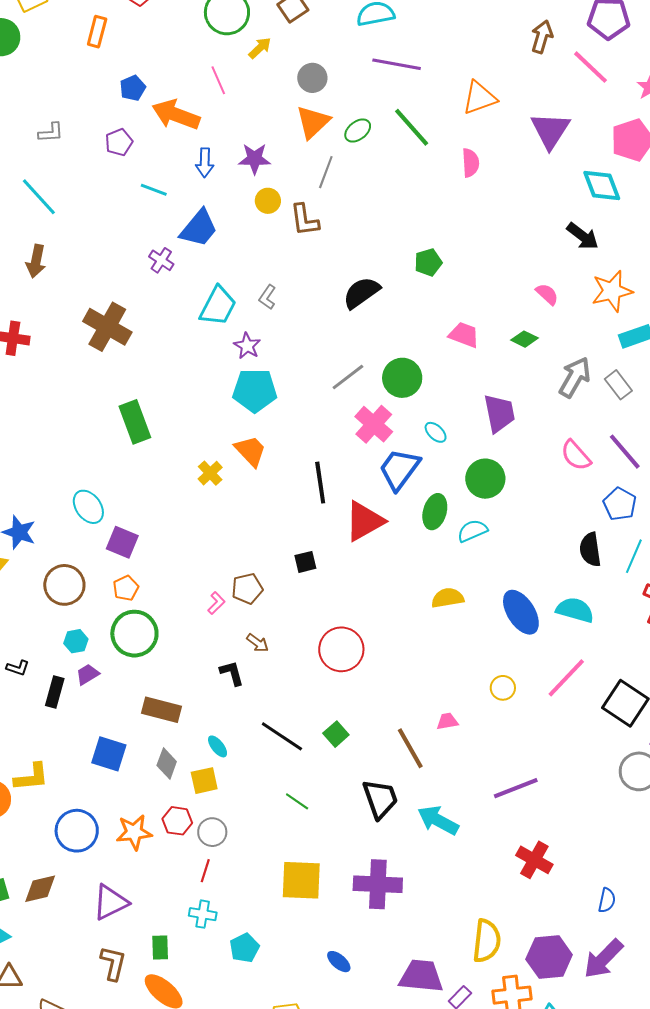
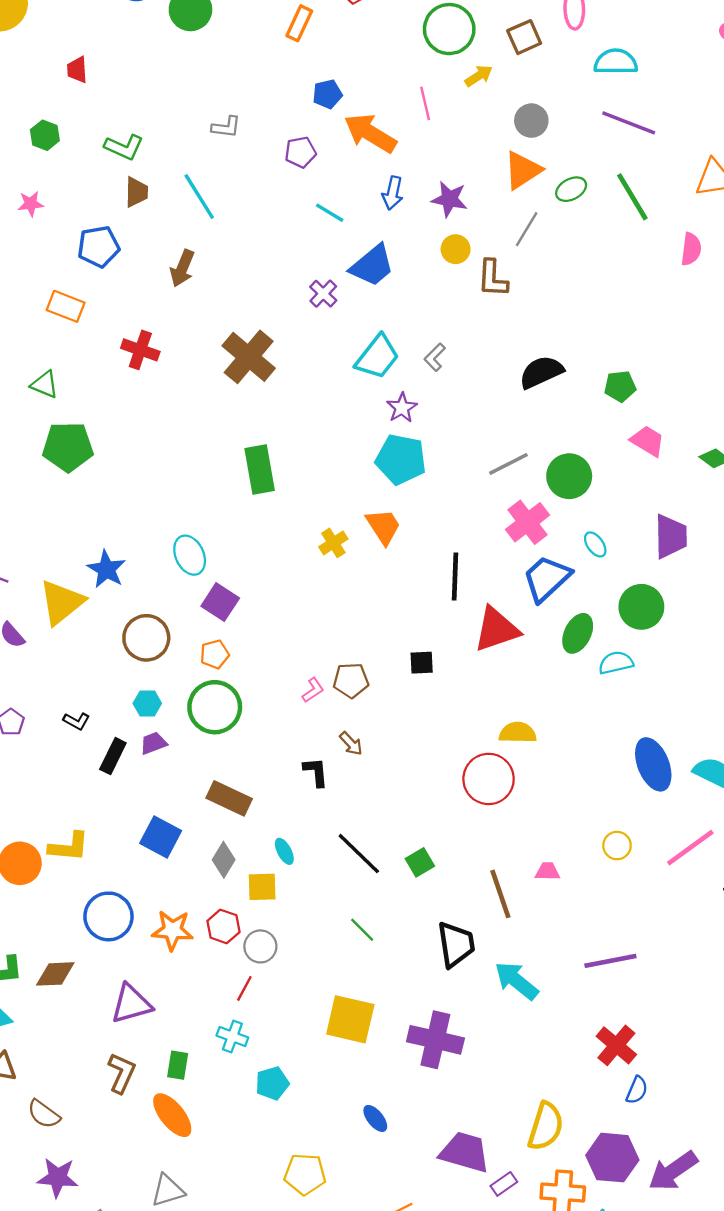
green pentagon: (428, 262) -> (620, 386), moved
yellow semicircle: (448, 598) -> (518, 733), moved
red circle: (341, 649) -> (489, 779), moved
blue semicircle: (607, 900) -> (637, 1090), moved

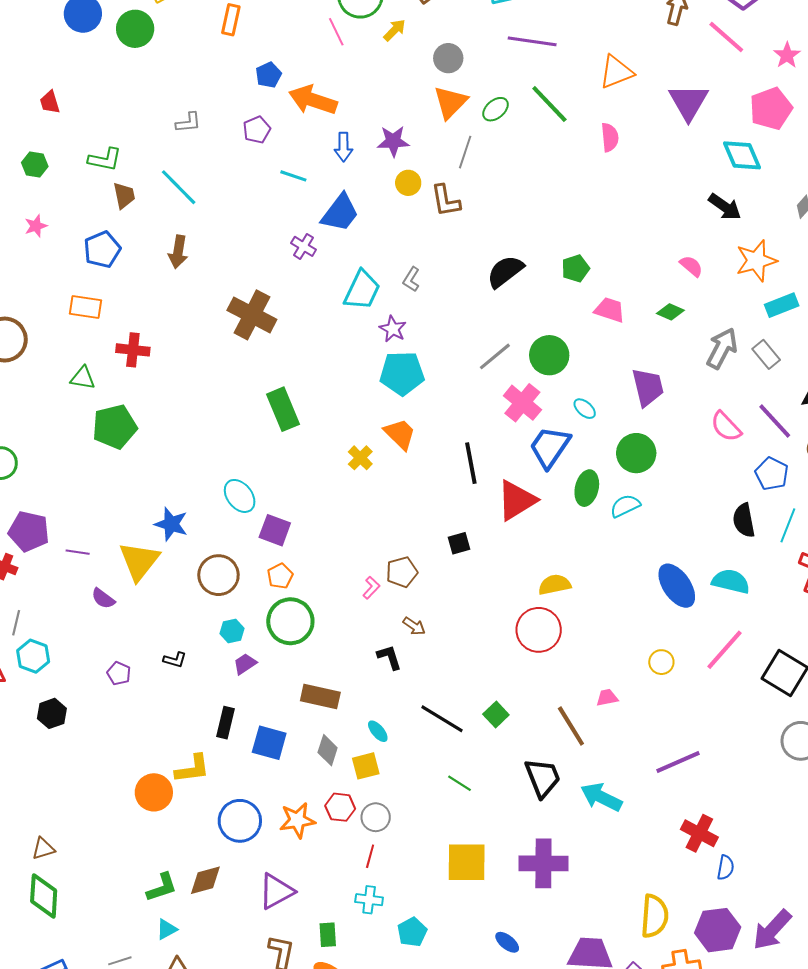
pink line: (425, 103) -> (336, 32), moved
red cross: (140, 350) -> (133, 350), moved
black rectangle: (113, 756) -> (225, 723), moved

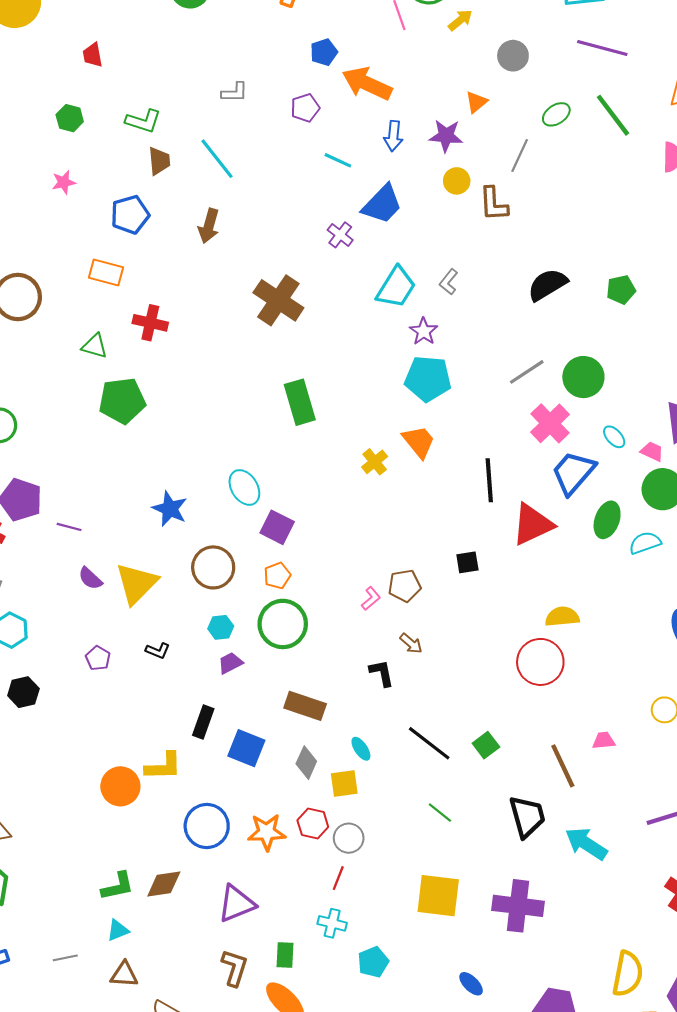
orange triangle: (450, 102) -> (476, 102), moved, size x0.6
pink trapezoid: (610, 310) -> (652, 451), moved, size x0.7
yellow triangle: (139, 561) -> (137, 583), moved

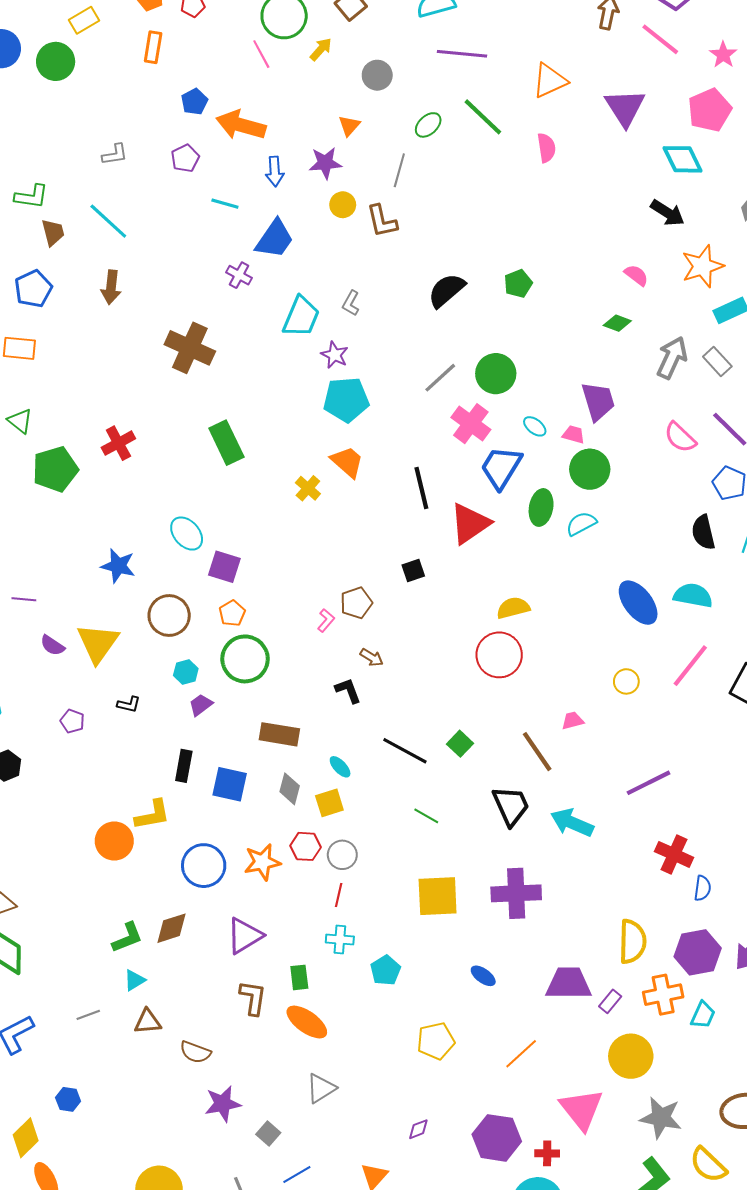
red cross: (150, 323) -> (118, 443), moved, turned -32
green triangle: (95, 346) -> (20, 421), turned 32

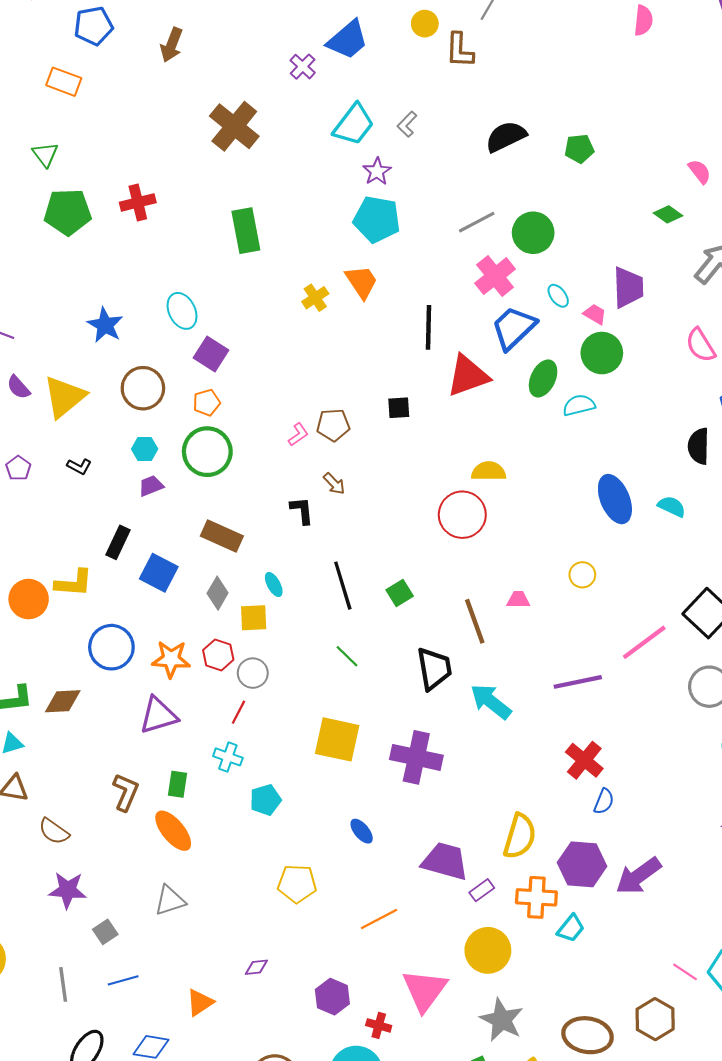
cyan semicircle: (693, 595) -> (672, 506), size x0.7
pink line: (690, 666) -> (644, 642), moved
black line: (405, 751) -> (343, 586), turned 30
purple triangle: (245, 936) -> (158, 715), moved
purple hexagon: (497, 1138) -> (332, 997), size x0.7

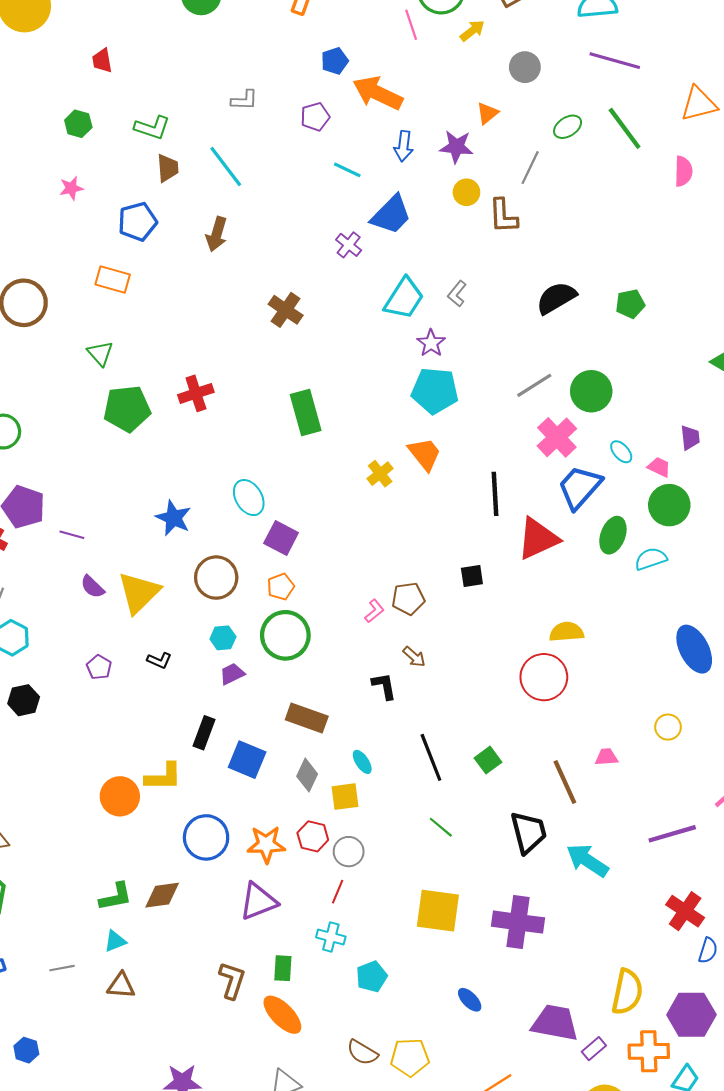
brown cross: (234, 126) -> (286, 310), size x0.7
purple trapezoid: (628, 287) -> (690, 438), size x0.6
brown semicircle: (54, 831) -> (362, 1053), moved

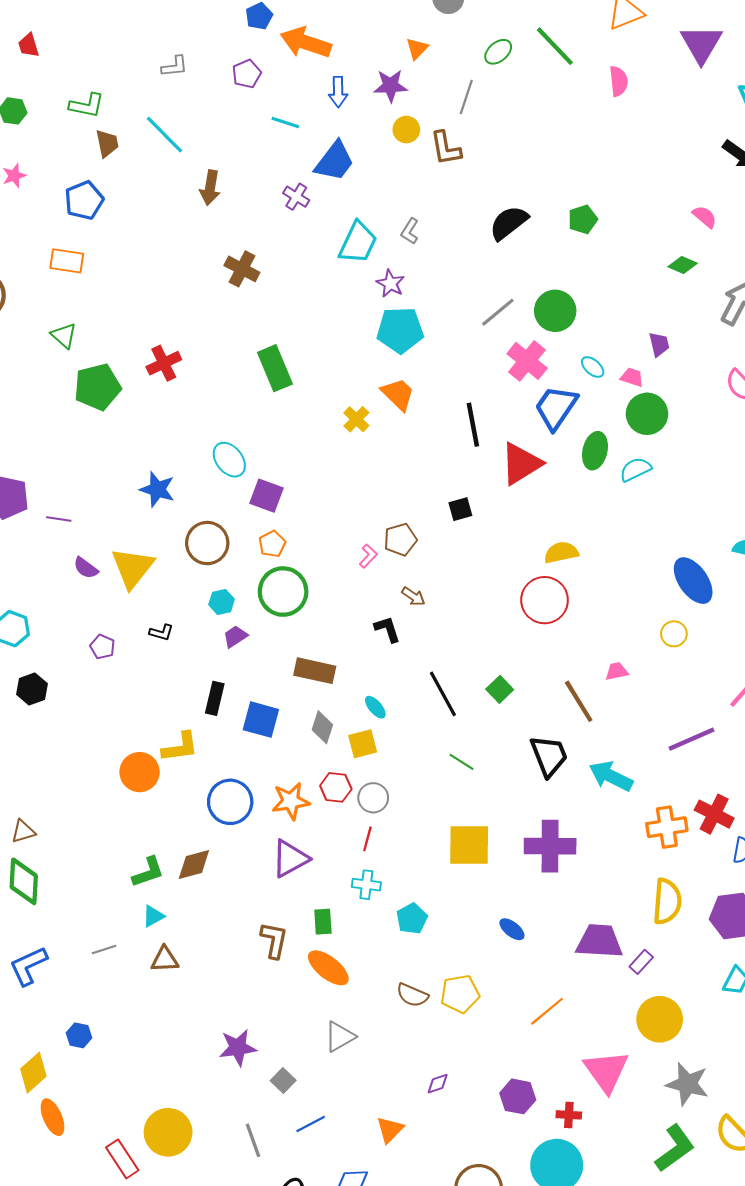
brown arrow: (217, 234) -> (210, 188), moved
blue ellipse: (694, 649) -> (693, 581), moved
orange cross: (649, 1051) -> (667, 827), moved

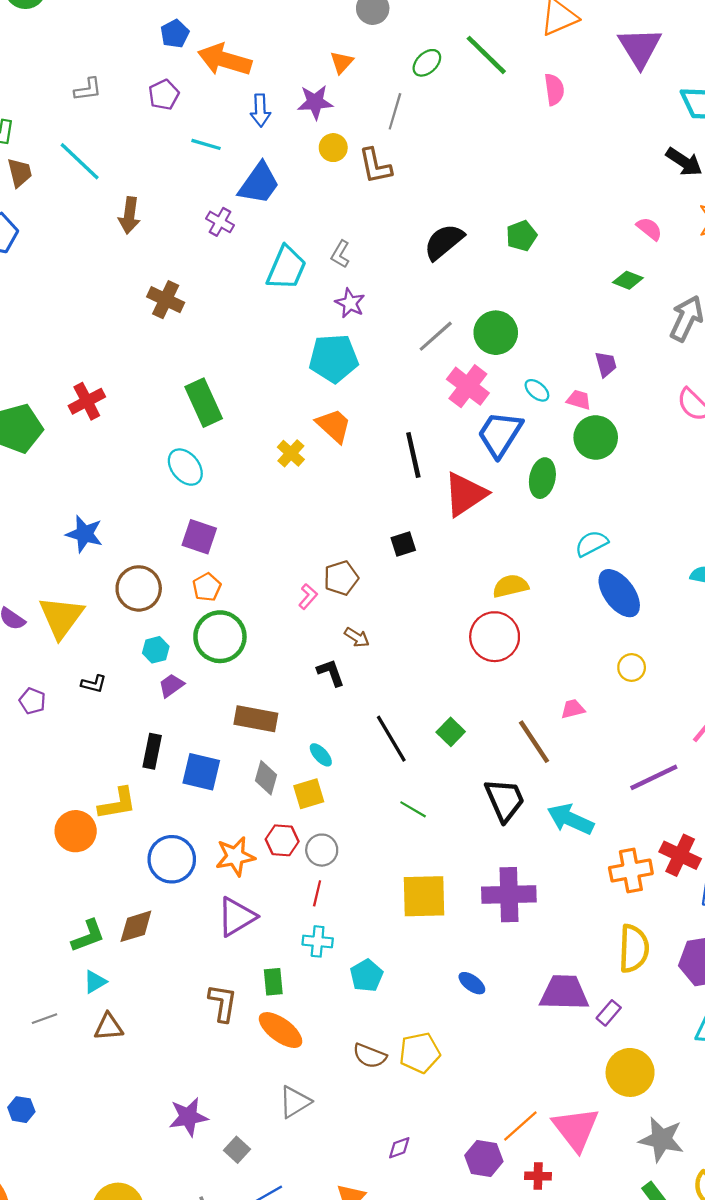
purple star: (390, 283) -> (350, 303), moved
cyan ellipse: (229, 460) -> (185, 467), moved
cyan semicircle: (635, 469) -> (592, 544), moved
blue ellipse: (693, 581) -> (619, 593), moved
orange line: (547, 1011) -> (520, 1126), moved

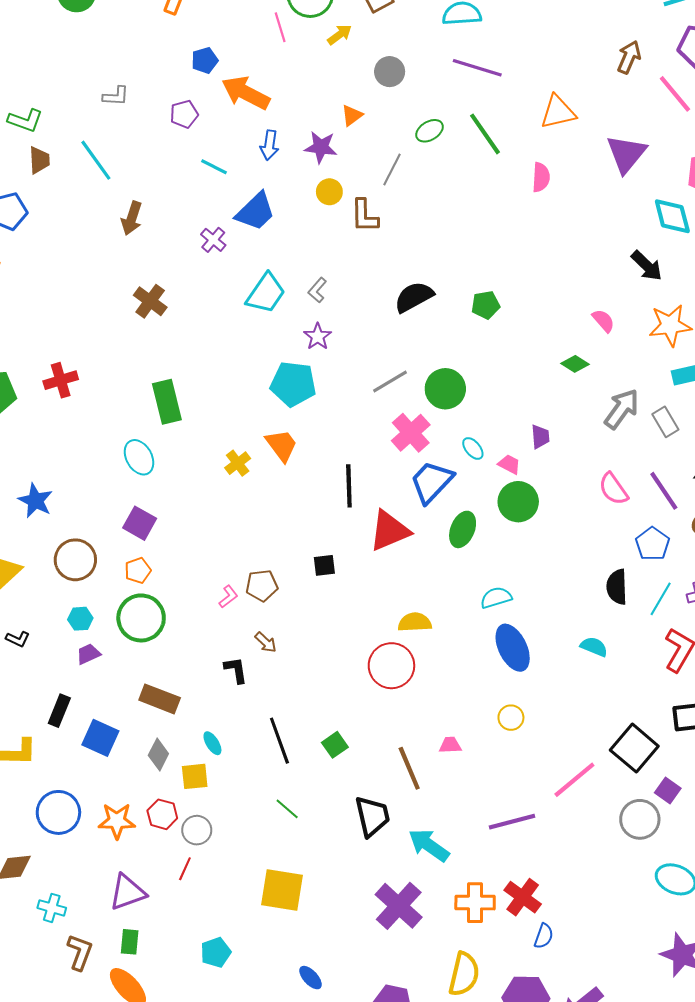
purple cross: (509, 895) -> (399, 906), moved, turned 33
purple triangle: (237, 917) -> (127, 892), moved
cyan cross: (318, 941) -> (52, 908), moved

